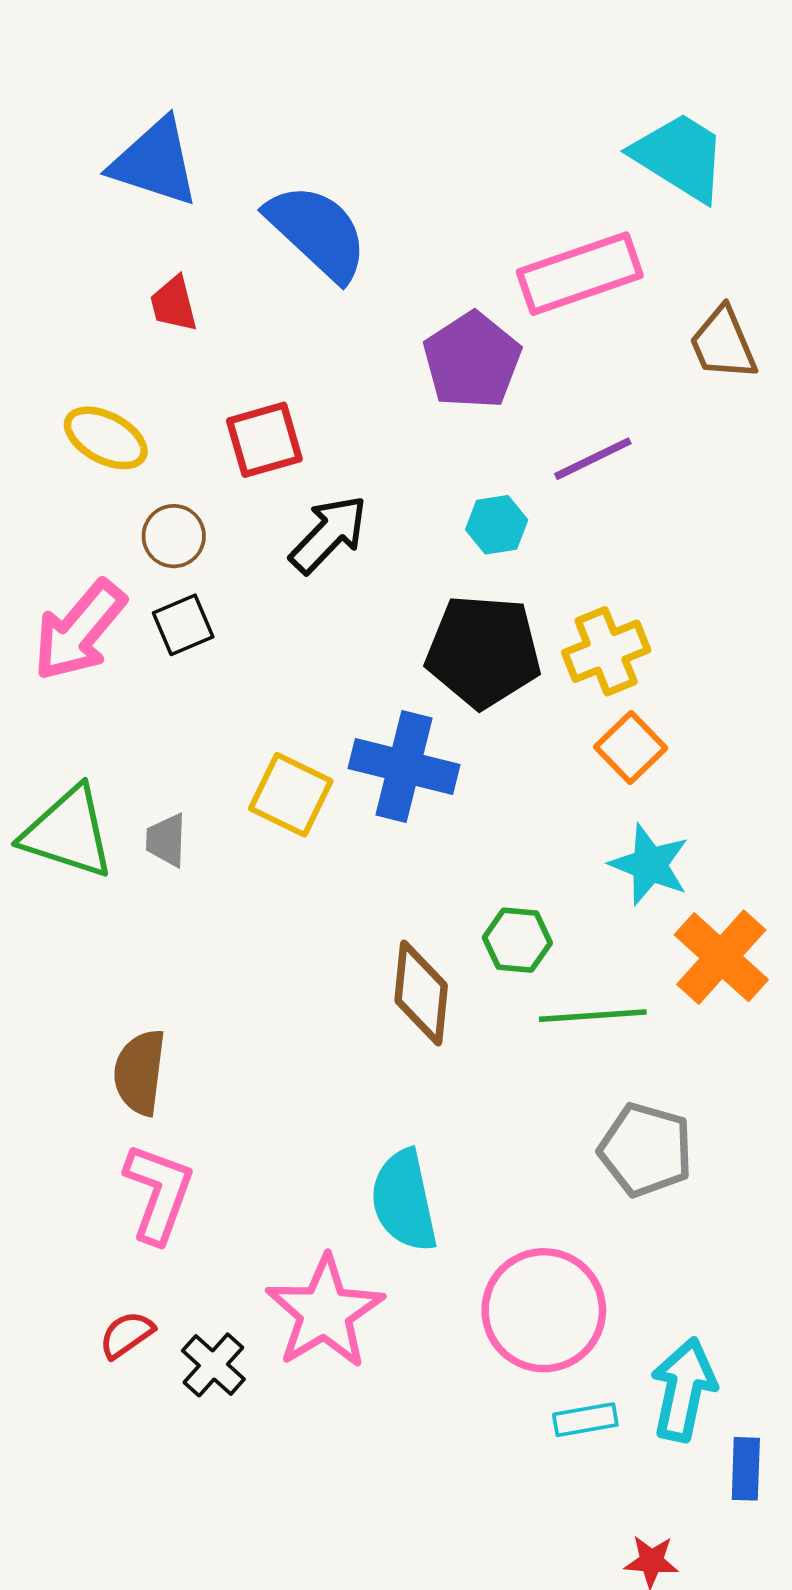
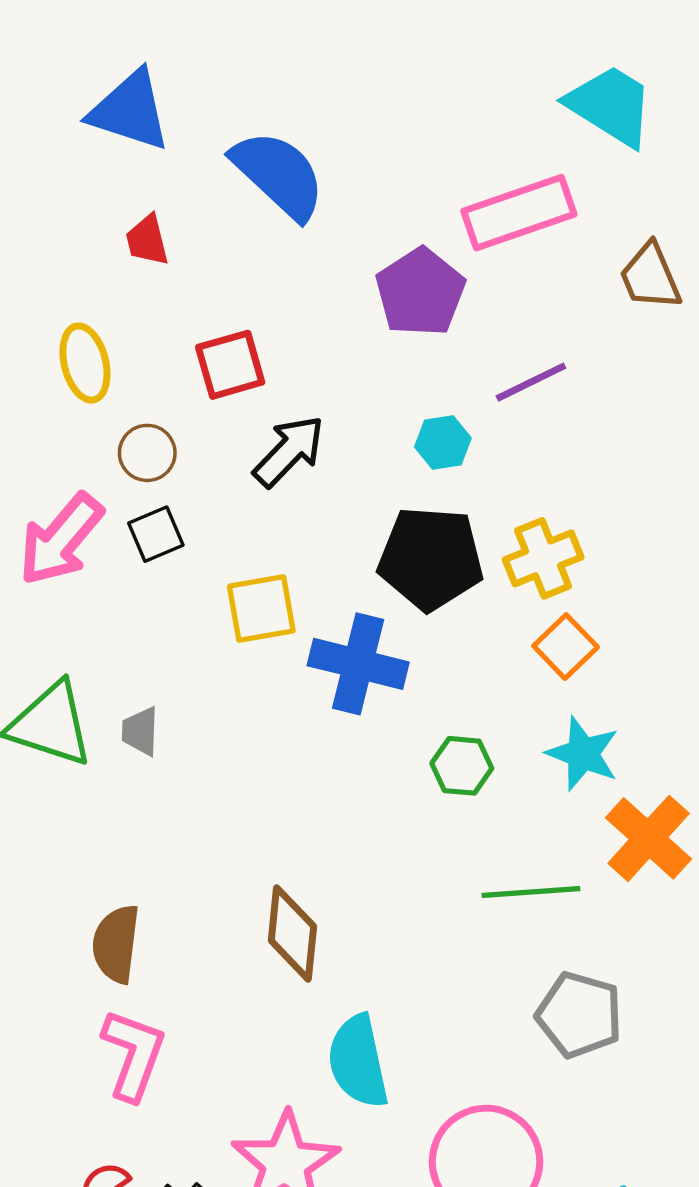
yellow ellipse: (106, 438) -> (85, 363), turned 48
yellow square: (291, 795) -> (261, 609), moved, turned -36
green hexagon: (517, 940) -> (462, 766), moved
brown diamond: (421, 993) -> (292, 934), moved

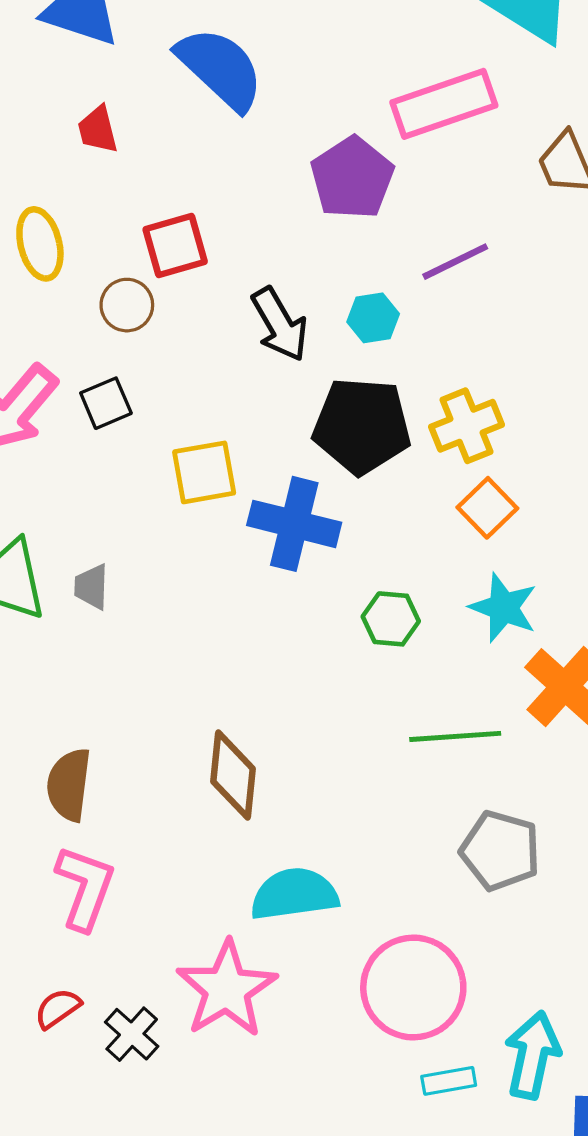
black arrow: (289, 451) -> (280, 324), moved, turned 106
brown circle: (147, 453) -> (127, 305), moved
cyan semicircle: (358, 1061) -> (294, 894), turned 94

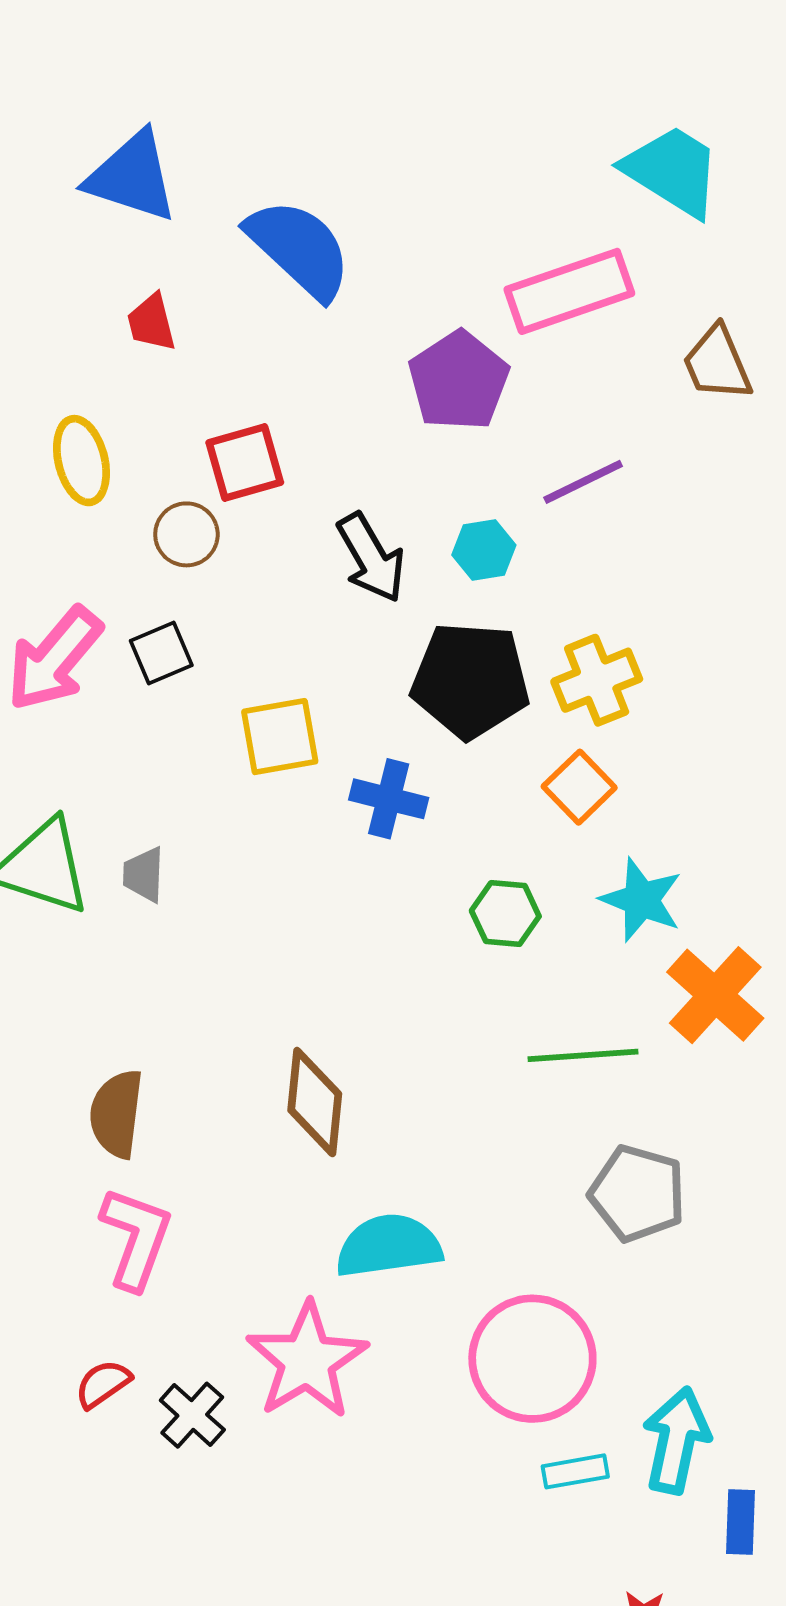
orange square: (487, 508) -> (579, 787), moved
blue cross: (294, 524) -> (389, 799), size x0.7

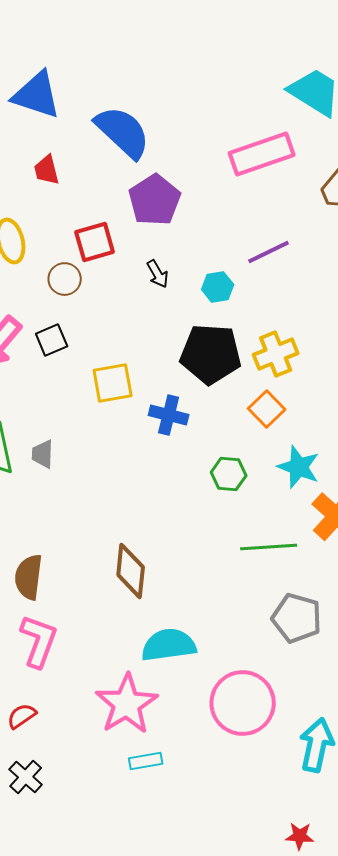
purple pentagon: (459, 381) -> (155, 200), moved
black arrow: (371, 558) -> (158, 274), moved, size x0.6
black cross: (192, 1415) -> (26, 777), moved
cyan rectangle: (575, 1471) -> (146, 761), moved

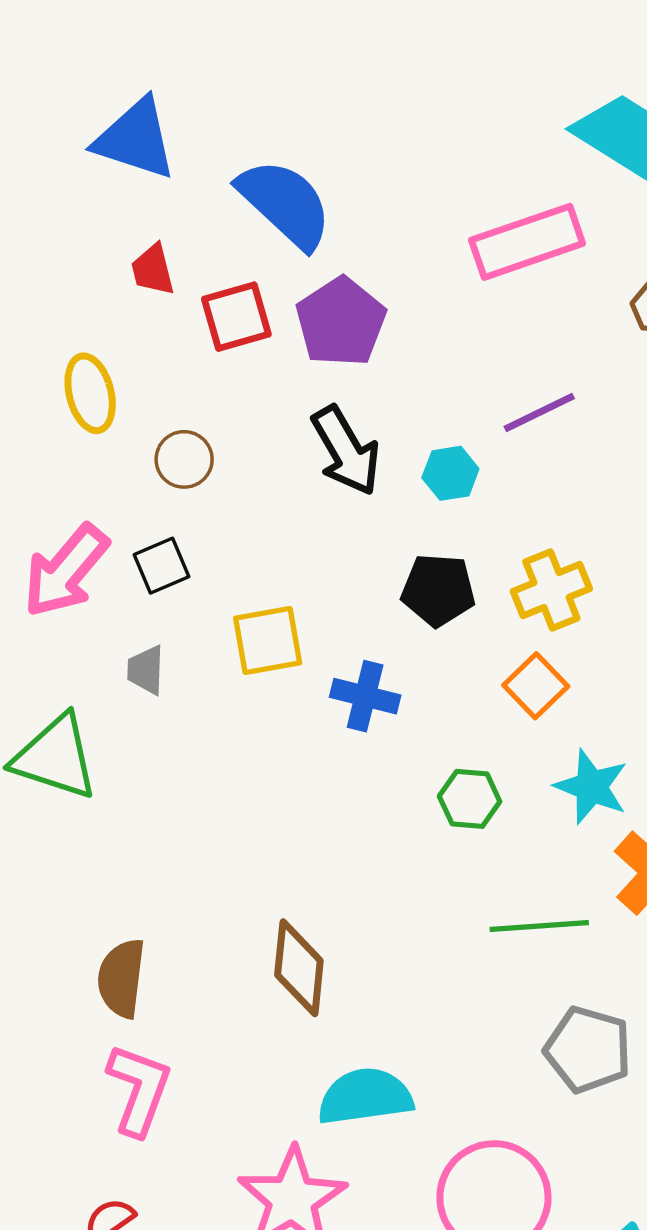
red square: (95, 242) -> (236, 317), moved
black arrow: (158, 274) -> (346, 451), size x1.8
black pentagon: (211, 354) -> (438, 590), size x0.7
gray trapezoid: (43, 454) -> (146, 670), moved

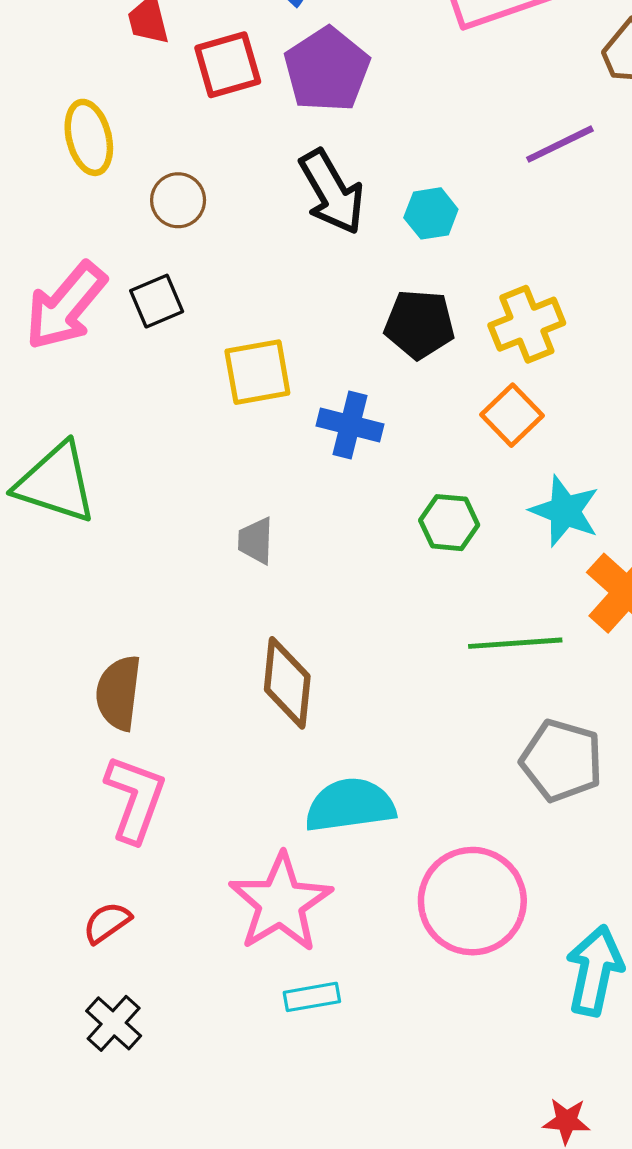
purple line: (539, 412) -> (560, 144), moved
gray trapezoid: (146, 670) -> (256, 541), moved

